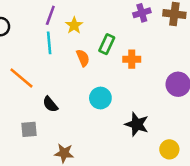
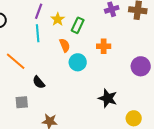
green rectangle: (107, 44) -> (78, 25), moved
cyan circle: (100, 98) -> (78, 62), moved

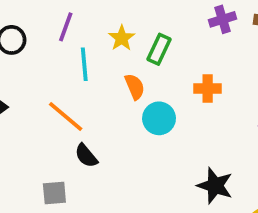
purple line: (39, 11) -> (66, 27), moved
orange line: (16, 61) -> (66, 116), moved

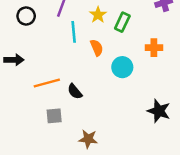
orange semicircle: (135, 87) -> (97, 48), moved
orange line: (66, 116) -> (47, 83), moved, turned -55

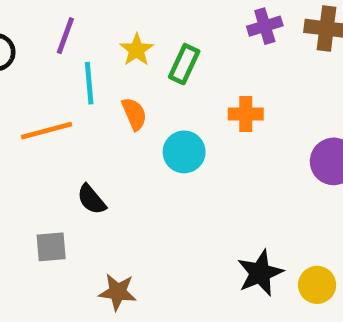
orange line: (47, 83) -> (46, 131), moved
black star: (159, 111) -> (260, 273), moved, turned 30

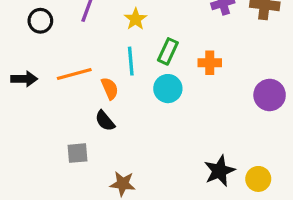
green rectangle: (184, 64) -> (168, 51), moved
cyan line: (89, 83) -> (131, 61), moved
orange semicircle: (134, 114) -> (110, 89), moved

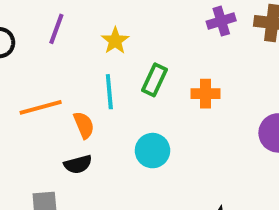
cyan circle: (168, 89) -> (152, 151), moved
black semicircle: (105, 121) -> (78, 164), turned -65

